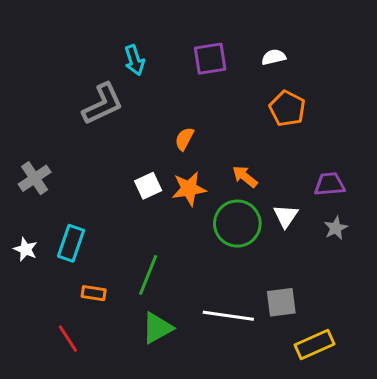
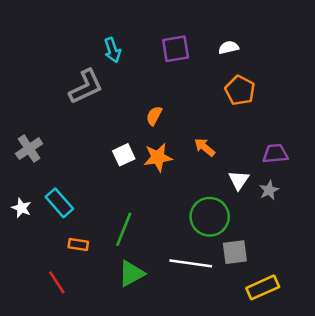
green circle: (237, 224) -> (210, 217), moved
gray star: (336, 228) -> (269, 190), moved
cyan rectangle: (71, 243) -> (59, 203), turned -60

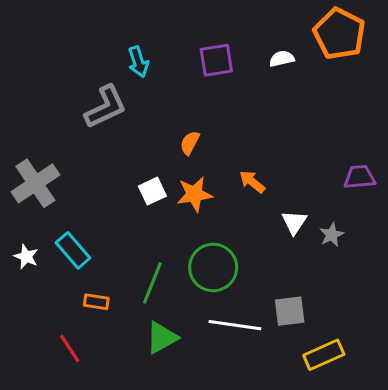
orange pentagon: (240, 90) -> (339, 34), moved, size x1.4
gray cross: (29, 149) -> (35, 183), size x1.4
purple trapezoid: (275, 154) -> (360, 177), moved
green circle: (210, 217) -> (213, 267), moved

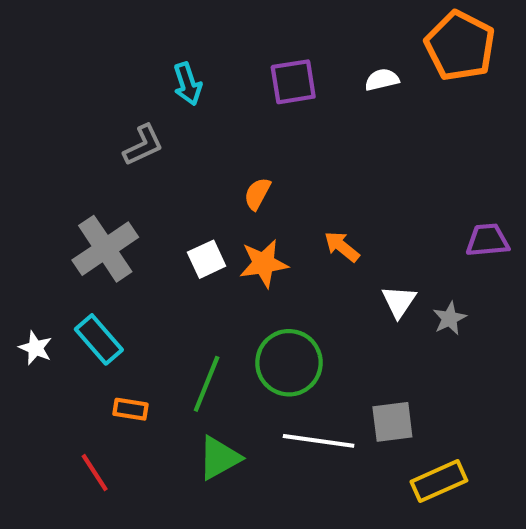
gray L-shape: (106, 107) -> (143, 145), size x0.7
gray cross: (35, 183) -> (105, 249), moved

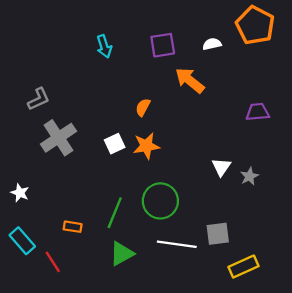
gray L-shape: (143, 145) -> (39, 99), moved
purple trapezoid: (488, 240) -> (258, 112), moved
orange arrow: (342, 247) -> (190, 80), moved, size x1.5
cyan rectangle: (99, 339) -> (22, 241), moved

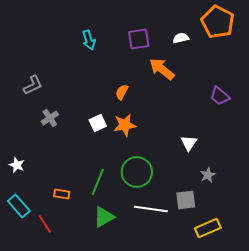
purple trapezoid: (258, 112) -> (220, 96), turned -135
gray cross: (59, 138) -> (50, 118), size x0.6
gray star: (249, 176) -> (208, 175), moved

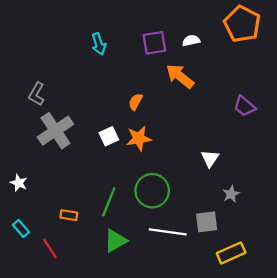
white semicircle: (181, 38) -> (191, 41), moved
gray L-shape: (33, 85) -> (37, 94), turned 145
gray cross: (50, 118) -> (55, 131), size x1.8
cyan rectangle: (19, 206) -> (21, 228), size x0.7

